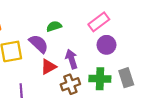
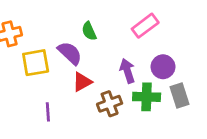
green semicircle: (54, 26) -> (89, 31), turned -96
purple circle: (106, 45) -> (163, 67), moved
purple arrow: (71, 59) -> (127, 71), moved

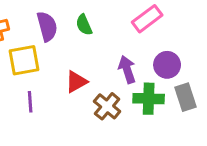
purple semicircle: (70, 53) -> (47, 26), moved, turned 32
brown cross: (110, 104) -> (107, 106), turned -30
purple line: (48, 112) -> (30, 102), moved

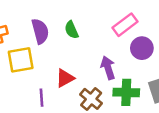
purple circle: (167, 65) -> (142, 48), moved
purple line: (30, 102) -> (42, 98), moved

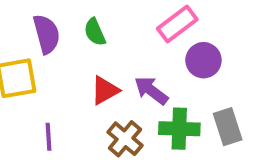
purple arrow: (108, 68) -> (151, 90), turned -35
red triangle: (65, 78) -> (105, 90), moved

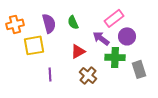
purple arrow: (151, 90) -> (101, 38), moved
green cross: (179, 129) -> (115, 57), moved

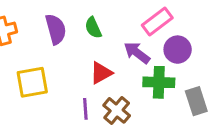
yellow square: (34, 45) -> (32, 82), moved
purple line: (50, 74) -> (85, 109), moved

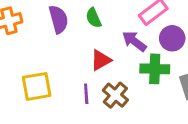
yellow square: (32, 82) -> (37, 86), moved

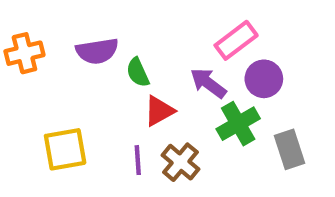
green semicircle: (93, 18) -> (138, 72), moved
purple semicircle: (58, 19) -> (97, 51), turned 96
green cross: (155, 69) -> (238, 124), turned -32

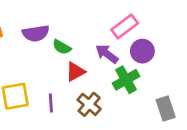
green semicircle: (138, 72) -> (62, 47), turned -36
gray rectangle: (289, 149) -> (166, 108), moved
purple line: (138, 160) -> (51, 103), moved

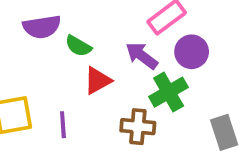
brown cross: (89, 104) -> (138, 127), moved, turned -35

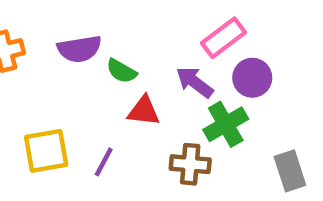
red triangle: (98, 81) -> (144, 111), turned 36
purple line: (63, 125) -> (104, 162), turned 32

